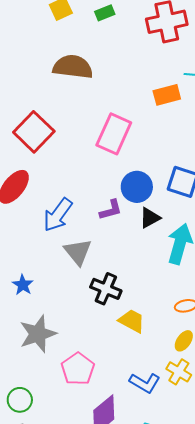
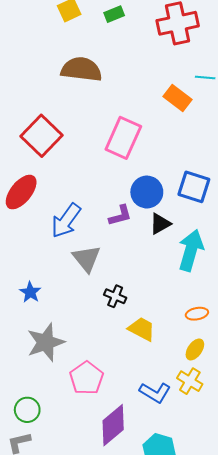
orange rectangle: (167, 95) -> (178, 98), turned 52
black cross: (106, 289) -> (115, 296), size x0.7

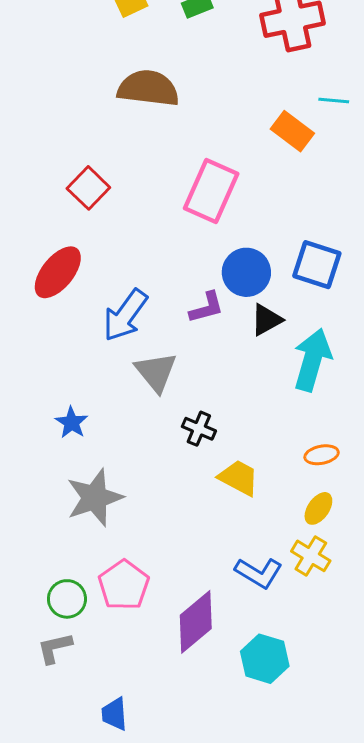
red square: (42, 136) -> (88, 188), size x0.7
pink pentagon: (87, 378) -> (124, 585), moved

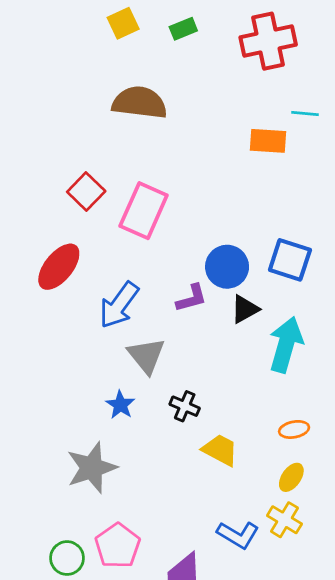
orange rectangle: (292, 131) -> (268, 141), turned -33
pink rectangle: (211, 191) -> (144, 211), moved
blue star: (72, 423) -> (120, 405), moved

